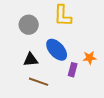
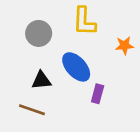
orange star: (90, 58) -> (124, 45), moved
brown line: (39, 82) -> (32, 110), moved

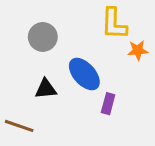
yellow L-shape: (84, 21) -> (114, 24), moved
brown line: (32, 110) -> (19, 126), moved

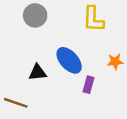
gray circle: (43, 37) -> (35, 15), moved
orange star: (138, 50) -> (115, 62), moved

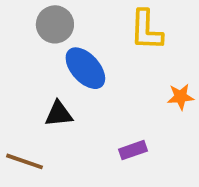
blue ellipse: (69, 60) -> (85, 68), moved
purple rectangle: (89, 85) -> (133, 150), moved, turned 56

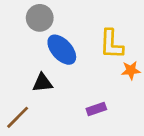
yellow L-shape: (146, 30) -> (111, 44), moved
brown line: (25, 161) -> (18, 117), turned -64

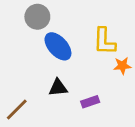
black triangle: (42, 83) -> (58, 88), moved

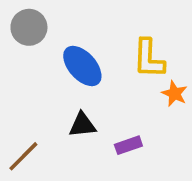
gray circle: (37, 17) -> (29, 27), moved
orange star: (122, 66) -> (174, 94), turned 30

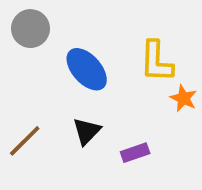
black triangle: (82, 125) -> (87, 131), turned -40
brown line: (23, 156) -> (25, 141), moved

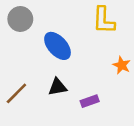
yellow L-shape: (156, 61) -> (104, 20), moved
black triangle: (87, 131) -> (58, 87), turned 36

